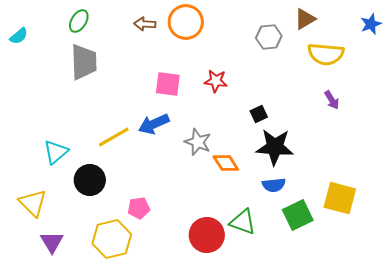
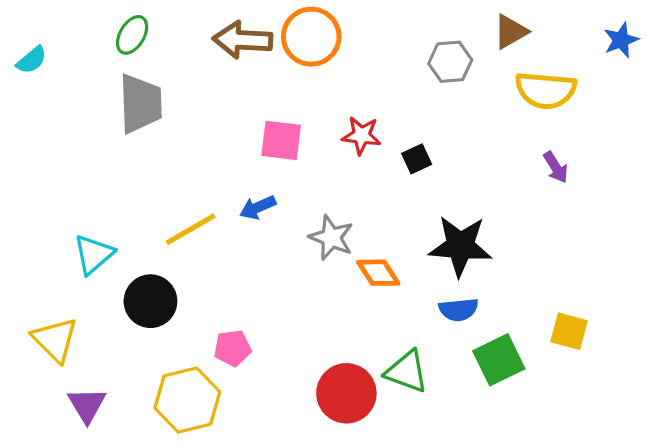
brown arrow: (145, 24) -> (243, 40), size x1.6
black square: (259, 114) -> (417, 159), moved
blue arrow: (154, 124) -> (258, 207), size x0.7
yellow square: (340, 198) -> (569, 331), size x0.7

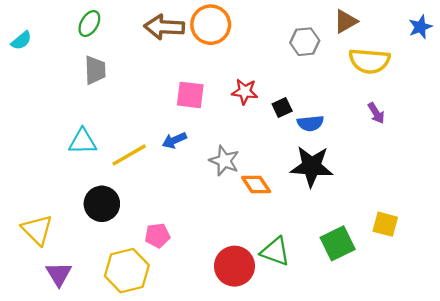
gray trapezoid: (140, 104) -> (95, 70), size x0.7
cyan triangle: (94, 254) -> (83, 141), moved, turned 40
blue semicircle: (459, 310) -> (310, 123), moved

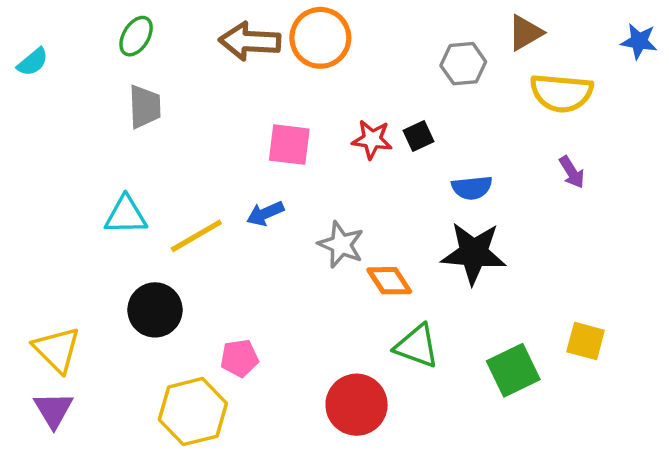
blue star: (420, 27) -> (639, 41), turned 30
black square: (282, 107) -> (419, 136), moved
green triangle: (275, 251) -> (417, 346), moved
purple triangle: (59, 274) -> (53, 410), moved

